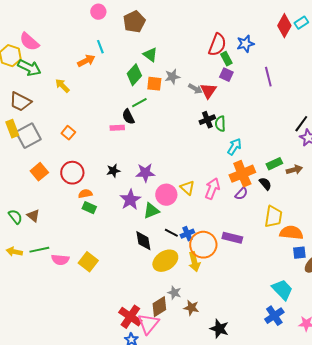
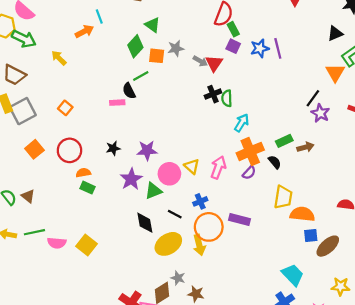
blue star: (245, 44) -> (260, 48), moved
blue cross: (187, 234) -> (200, 201), moved

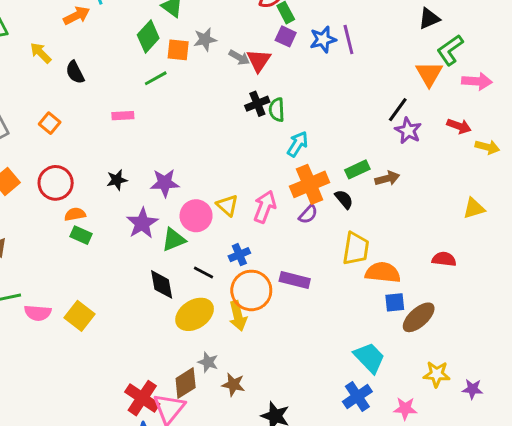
black semicircle: (129, 91) -> (75, 72), moved

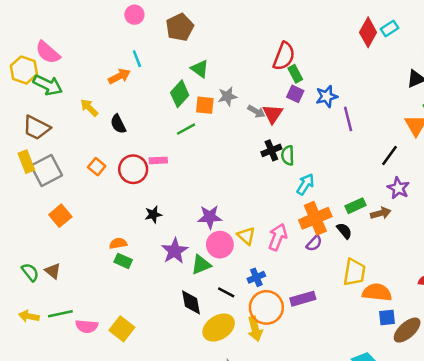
purple line: (348, 39) -> (348, 119), moved
purple star: (408, 131) -> (398, 188), moved
red circle: (56, 183) -> (133, 169), moved
purple star: (165, 183) -> (210, 217), moved
purple rectangle: (295, 280) -> (303, 299), turned -30

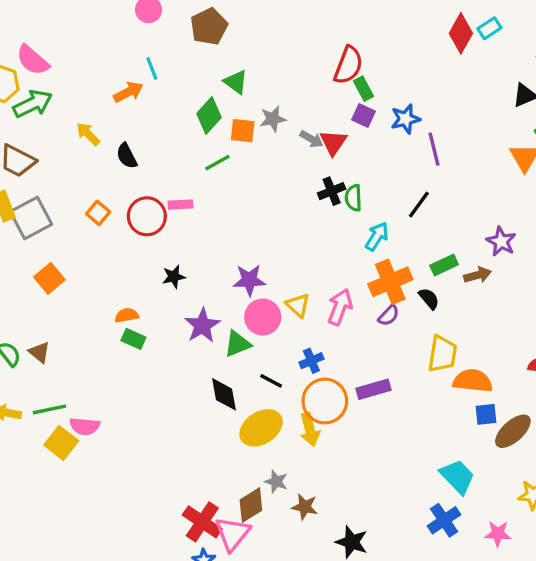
green arrow: (48, 85) -> (33, 104), turned -52
black line: (389, 155) -> (419, 205), moved
yellow square: (122, 329) -> (61, 443), moved

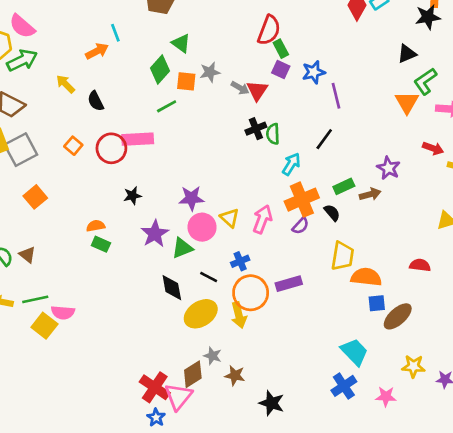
pink rectangle: (180, 205) -> (138, 139), size x1.6

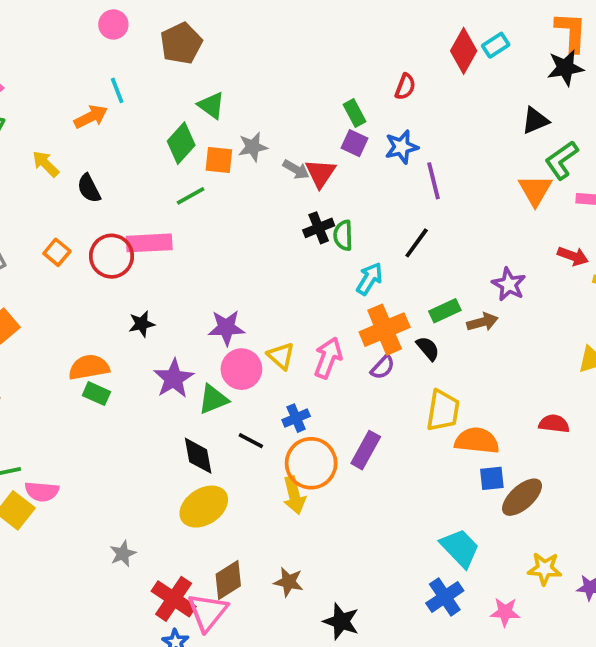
red semicircle: (269, 30) -> (405, 87), moved, size x0.6
orange semicircle: (96, 226) -> (89, 367), size x1.5
purple rectangle: (289, 284) -> (366, 450), turned -45
yellow ellipse: (201, 314) -> (204, 507), moved
gray star: (213, 356) -> (123, 554), moved, turned 30

